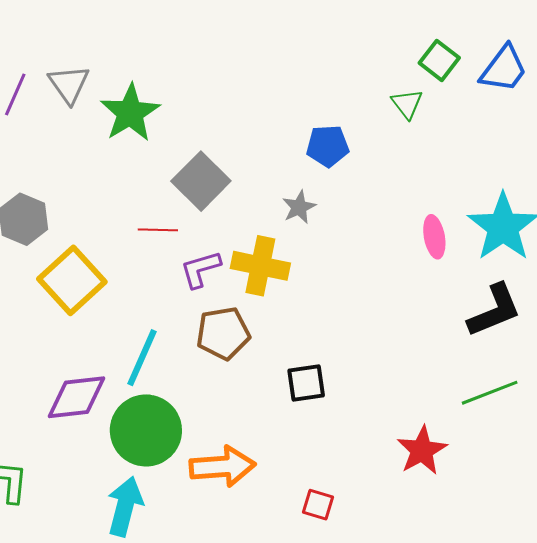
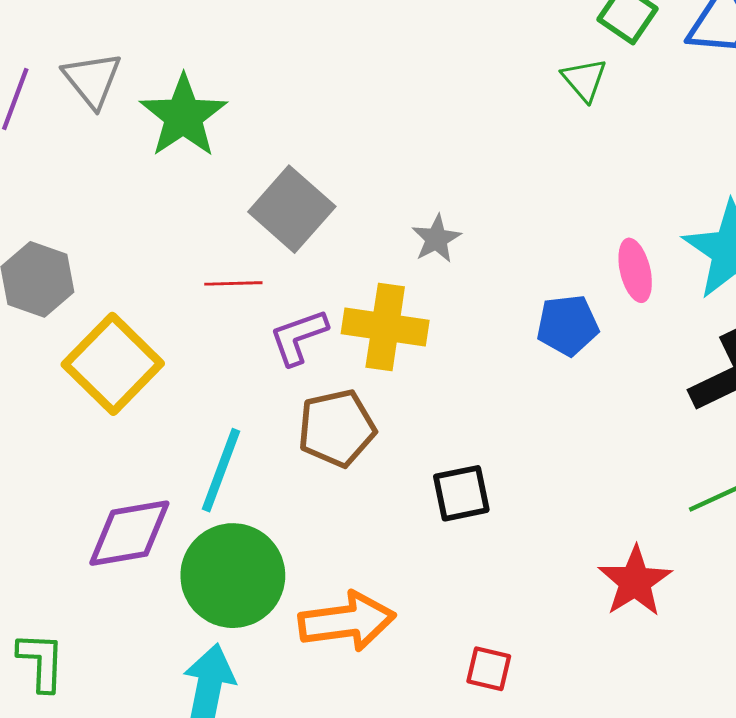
blue pentagon: (328, 146) -> (567, 325), moved

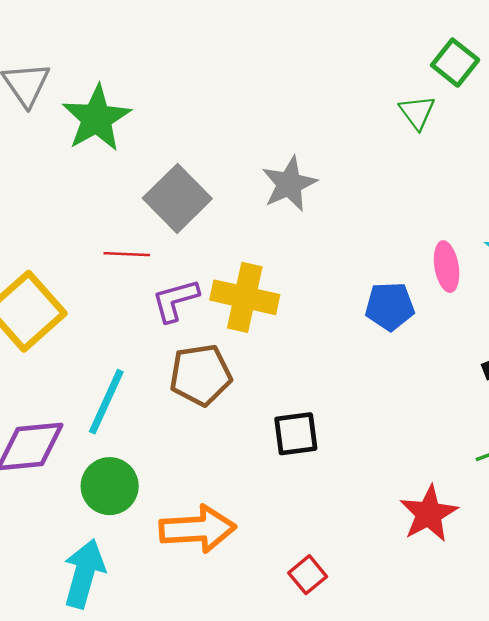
gray star: (436, 239) -> (289, 184), moved, size x1.4
green circle: (233, 576) -> (110, 486), size x0.7
red square: (489, 669) -> (308, 575), turned 33

